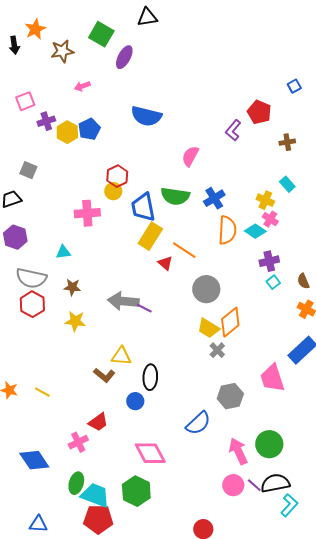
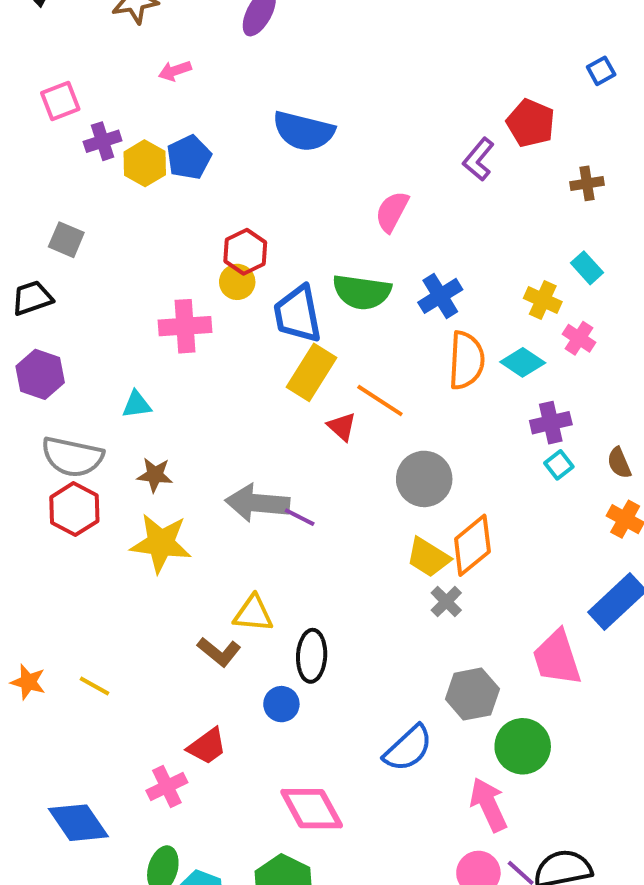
pink cross: (270, 219) -> (579, 338), moved
yellow star: (75, 321) -> (161, 543), size x1.4
green circle: (269, 444) -> (523, 746), moved

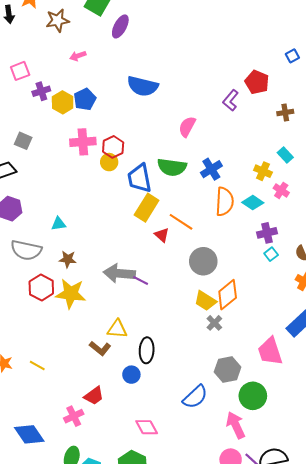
pink cross: (185, 326) -> (83, 142), moved
red hexagon: (74, 509) -> (41, 288), moved
pink diamond: (312, 809) -> (147, 427), size x0.7

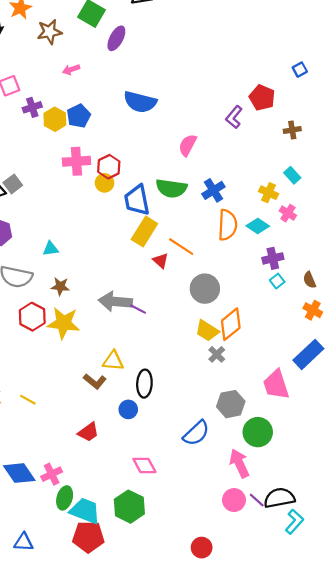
gray square: (23, 141) -> (13, 184), moved, turned 30
pink cross: (74, 416) -> (52, 474), moved

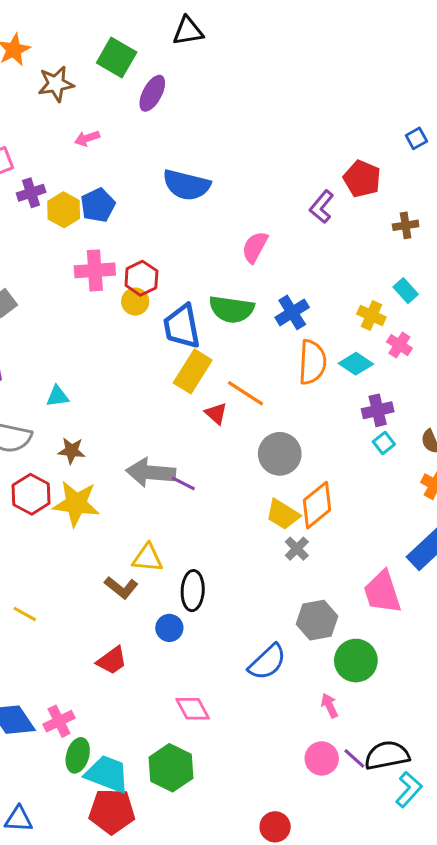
pink arrow: (239, 463) -> (329, 706), size x0.6

